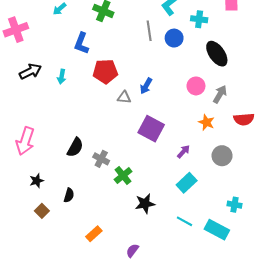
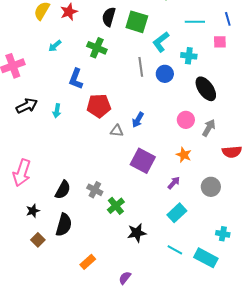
orange star: (206, 122) -> (184, 155), moved
black semicircle: (75, 147) -> (63, 190), moved
black semicircle: (69, 195) -> (64, 225), size x1.6

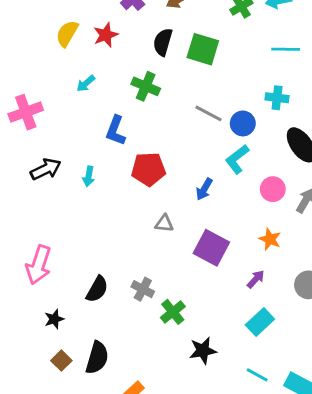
cyan L-shape: (161, 42) -> (237, 159), moved
gray line: (141, 67) -> (209, 113), turned -54
gray triangle: (117, 131) -> (164, 223), moved
black semicircle: (64, 225) -> (97, 358), moved

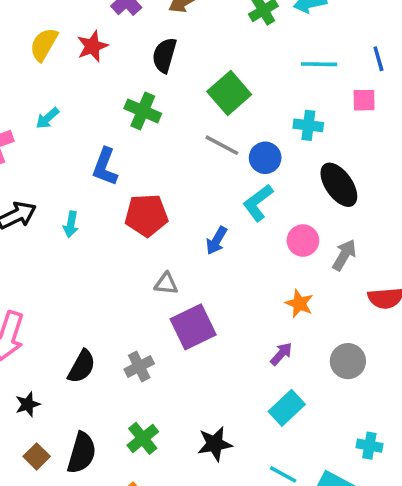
green square: (203, 49) -> (229, 93), moved, turned 32
cyan arrow: (86, 83) -> (47, 118), moved
purple square: (211, 248) -> (193, 327), moved, turned 36
gray cross: (143, 289) -> (139, 366), turned 35
green cross: (173, 312) -> (143, 438), moved

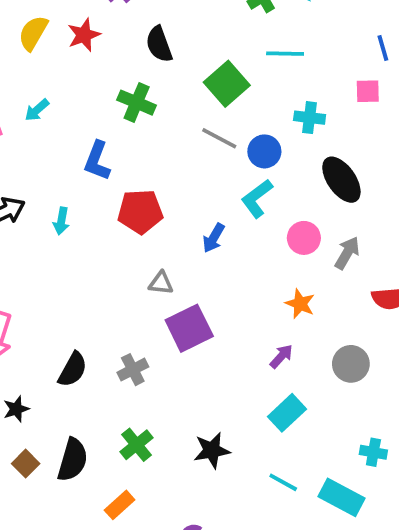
black semicircle: (164, 55) -> (159, 44), turned -36
cyan line: (319, 64) -> (285, 54), moved

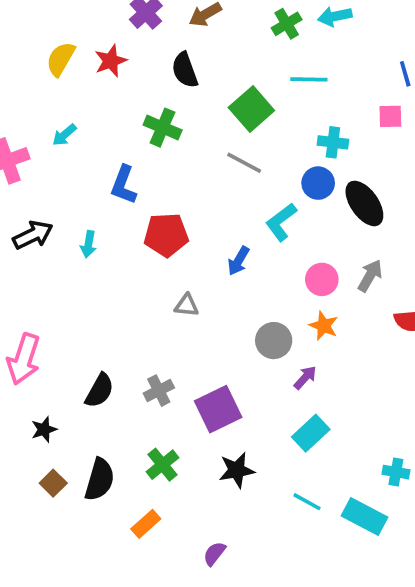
blue circle: (264, 151) -> (318, 183), moved
pink circle: (304, 238) -> (322, 279), moved
purple square: (189, 328) -> (218, 409), moved
gray circle: (351, 364) -> (274, 341), moved

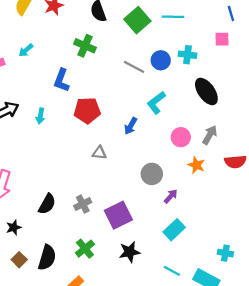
green square: (251, 109) -> (137, 20), moved
blue circle: (318, 183) -> (161, 60), moved
orange star: (324, 326) -> (196, 165), moved

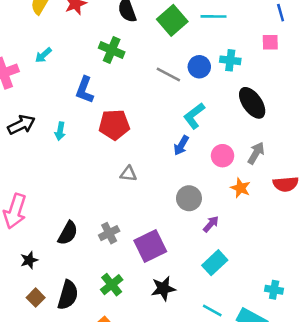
blue arrow: (131, 126) -> (181, 145), moved

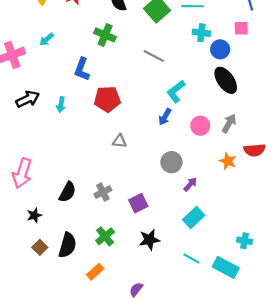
cyan cross: (230, 60) -> (201, 33), moved
blue circle: (199, 67) -> (220, 49), moved
orange star: (241, 188) -> (228, 161), moved
purple square: (150, 246) -> (138, 203), size x0.7

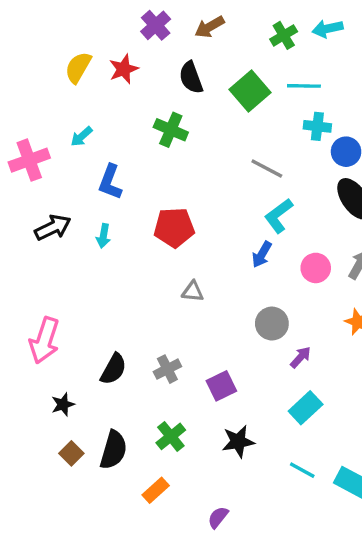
gray line: (154, 56) -> (267, 169), moved
blue L-shape: (82, 69) -> (110, 182), moved

